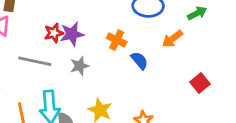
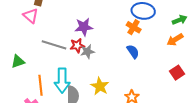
red star: (54, 33) -> (77, 45), moved
orange arrow: (172, 39) -> (175, 40), moved
orange cross: (117, 40) -> (134, 27), moved

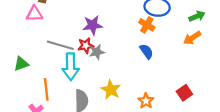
pink triangle: (31, 16) -> (34, 14), turned -42
red square: (177, 73) -> (184, 93), moved
cyan arrow: (62, 80) -> (71, 67), moved

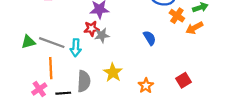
orange cross: (147, 25) -> (177, 16), moved
gray line: (60, 45) -> (52, 43), moved
cyan arrow: (71, 67) -> (76, 48), size x0.7

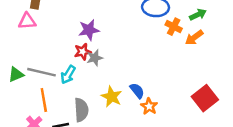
blue semicircle: (150, 38) -> (137, 91), moved
cyan arrow: (76, 48) -> (68, 75), turned 35
red square: (183, 80) -> (205, 98), moved, size x1.5

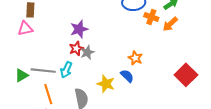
orange star: (149, 106) -> (135, 58), moved

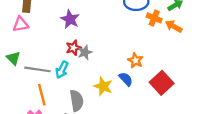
orange arrow: (170, 24) -> (174, 26), turned 70
purple star: (79, 29) -> (70, 19), moved, turned -30
green triangle: (22, 75) -> (13, 58), moved, turned -48
red square: (186, 75) -> (162, 83), moved

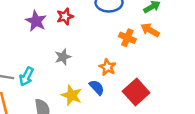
orange cross: (154, 18) -> (127, 38), moved
red star: (73, 48) -> (65, 16), moved
gray star: (85, 52) -> (63, 57), moved

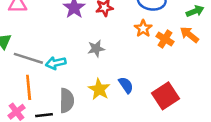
orange star: (107, 67) -> (143, 28), moved
cyan arrow: (26, 76) -> (56, 63), turned 42

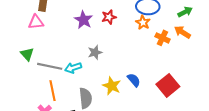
orange star: (143, 28) -> (143, 23), moved
gray star: (96, 49) -> (95, 52), moved

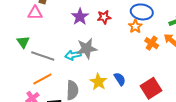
gray star: (95, 52) -> (87, 48), size x1.5
cyan arrow: (73, 68) -> (73, 55), moved
orange line: (52, 91) -> (42, 79), turned 66

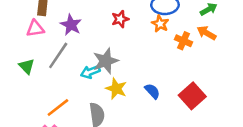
purple star: (80, 17) -> (71, 25), moved
gray line: (43, 56) -> (58, 55), moved, turned -65
yellow star: (98, 82) -> (116, 89), moved

